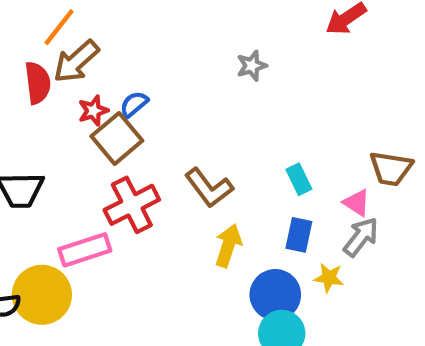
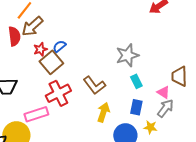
gray star: (252, 66) -> (127, 55), moved, size x1.6
brown trapezoid: (391, 168) -> (179, 76), turned 80

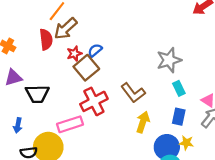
yellow star: (150, 127) -> (186, 143), moved

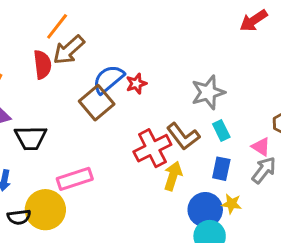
blue semicircle: (95, 50) -> (108, 79), size x1.6
red star: (74, 54) -> (136, 84), moved
brown L-shape: (133, 93) -> (183, 136), moved
red cross: (94, 101) -> (152, 148), moved

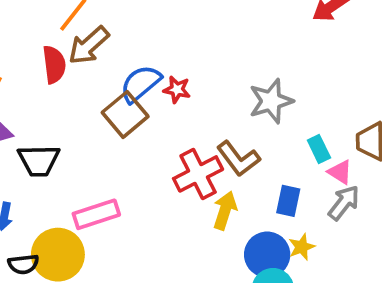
red star: (136, 84) -> (177, 90), turned 30
cyan rectangle: (221, 131) -> (319, 149), moved
yellow star: (232, 204) -> (302, 247), turned -30

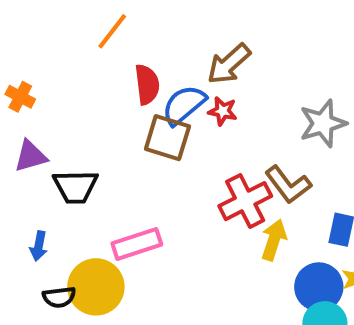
brown arrow: (89, 45) -> (229, 64), moved
red semicircle: (54, 65) -> (147, 84), moved
brown square: (125, 114) -> (167, 138), turned -33

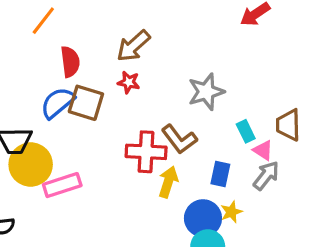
blue semicircle: (184, 105) -> (57, 103), moved
red cross: (245, 201) -> (146, 152), turned 30
yellow circle: (96, 287) -> (31, 164), moved

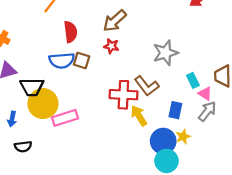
blue semicircle: (57, 103) -> (62, 61), turned -145
brown square: (86, 103) -> (82, 61), size x0.7
yellow arrow: (168, 182) -> (139, 116), turned -50

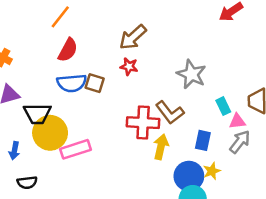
red semicircle: (71, 32) -> (68, 50), moved, turned 35
gray star: (165, 53) -> (191, 74), turned -30
pink triangle: (205, 94) -> (237, 121), turned -40
yellow arrow: (139, 116) -> (161, 147), turned 45

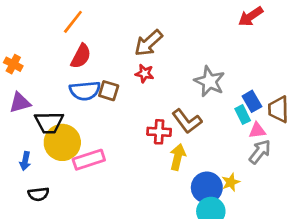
red cross: (143, 123) -> (159, 132), size x0.7
blue rectangle: (203, 140) -> (252, 101), moved, turned -42

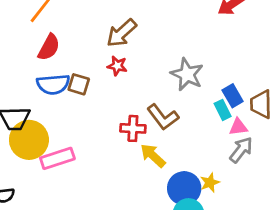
yellow arrow: (178, 157) -> (153, 156), turned -60

